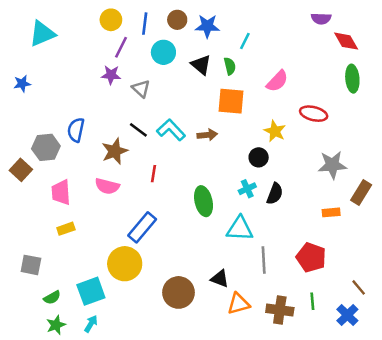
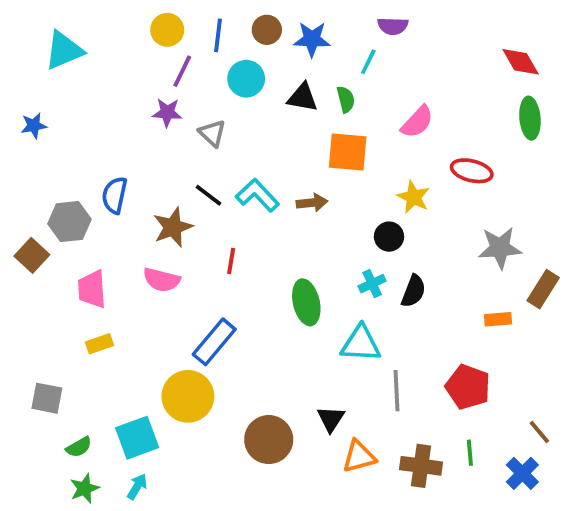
purple semicircle: (321, 19) -> (393, 26), moved
black triangle: (201, 65) -> (303, 97), turned -30
black triangle: (220, 279) -> (331, 419), turned 42

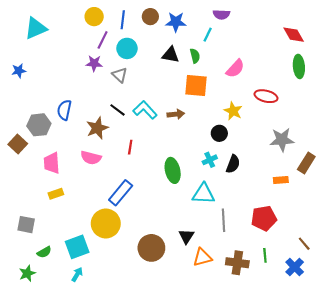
cyan circle: (246, 79) -> (127, 48), moved
red pentagon: (468, 387) -> (264, 218), turned -30
green star: (85, 488) -> (27, 273), moved

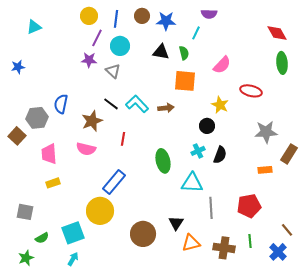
cyan triangle: (36, 28) -> (34, 27), size x0.7

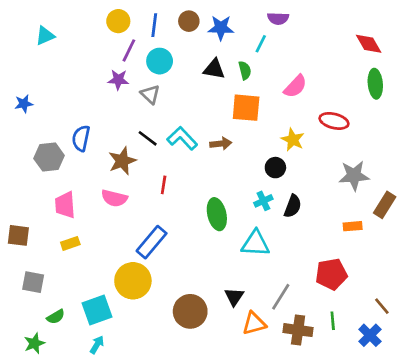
blue star: (18, 67) -> (24, 104), moved
brown square: (17, 136) -> (18, 235), moved, turned -36
gray line: (211, 208) -> (281, 297), moved, turned 35

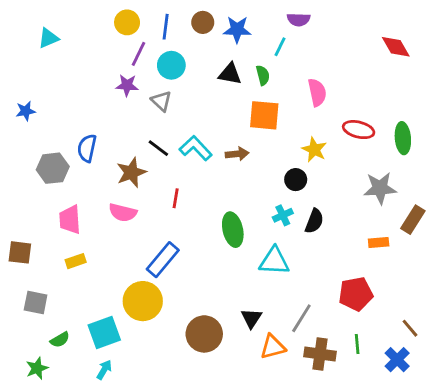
green ellipse: (375, 84) -> (403, 138), moved
pink semicircle: (295, 86) -> (317, 92), turned -55

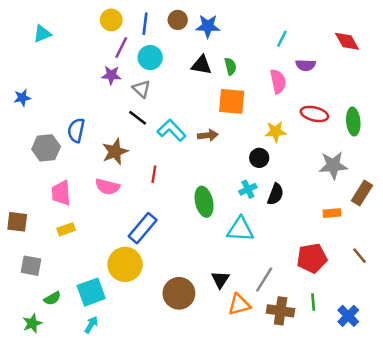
purple semicircle: (299, 20) -> (306, 65), moved
cyan line: (280, 47) -> (282, 39), moved
black line: (158, 148) -> (138, 118), moved
yellow star: (314, 150) -> (276, 132), turned -30
brown line: (410, 328) -> (360, 256), moved

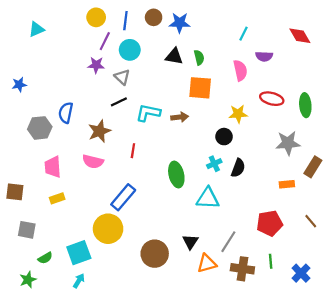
black line: (138, 118) -> (119, 102), turned -63
cyan L-shape: (171, 130) -> (148, 113), turned -35

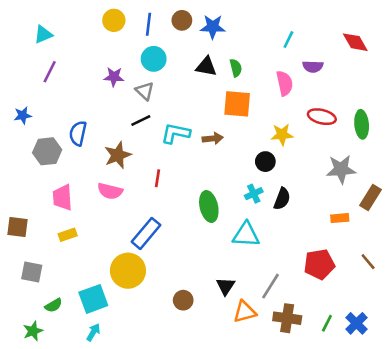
purple line: (105, 41) -> (50, 72), moved
blue star: (19, 85) -> (23, 115), moved
brown circle: (155, 254) -> (183, 300), size x0.6
green line: (271, 261) -> (327, 323), moved, turned 32

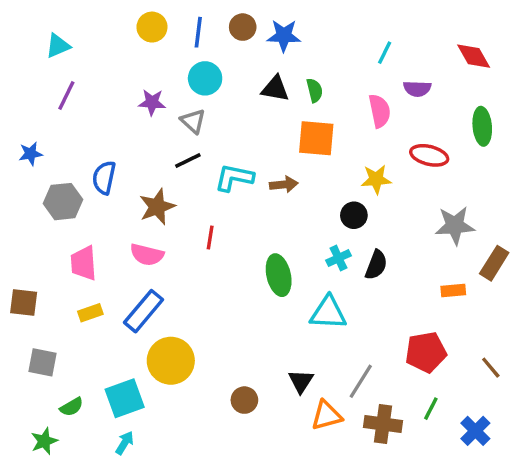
green ellipse: (362, 124) -> (482, 126), moved
blue rectangle: (146, 233) -> (143, 311), moved
brown line: (368, 262) -> (491, 368), moved
green line: (327, 323) -> (431, 409), moved

